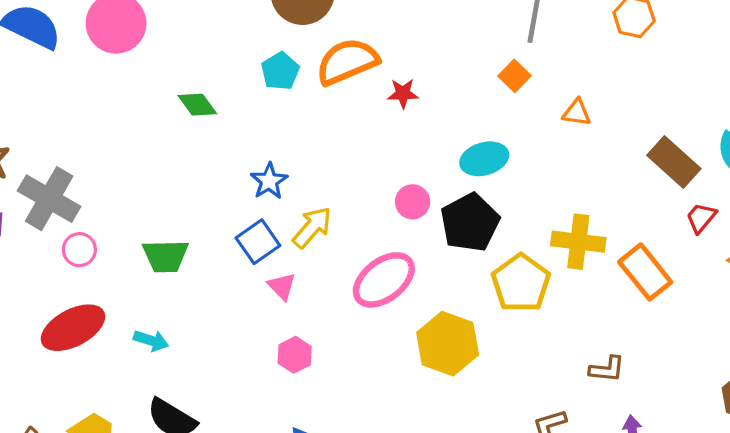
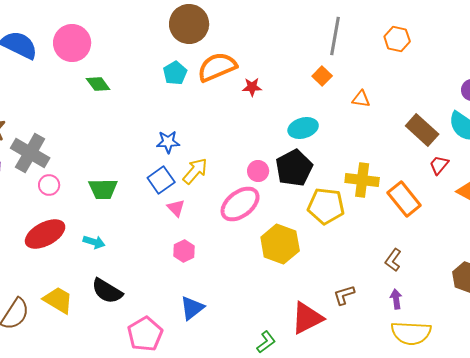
green diamond: (197, 105) -> (98, 84), moved
blue star: (269, 181) -> (168, 142), turned 30
pink circle: (413, 202) -> (258, 171), moved
yellow pentagon: (521, 283) -> (326, 206), turned -30
brown L-shape: (607, 369) -> (393, 260), moved, turned 120

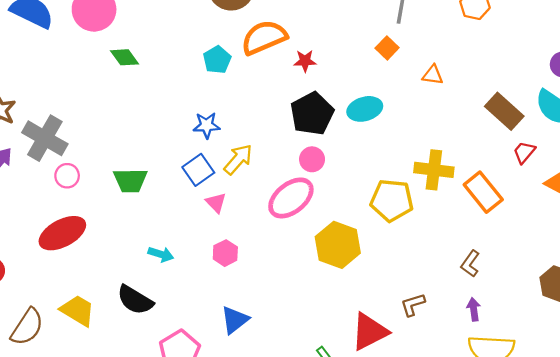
cyan pentagon: (175, 73) -> (217, 60), moved
black pentagon: (294, 168) -> (312, 114), moved
cyan arrow: (94, 242) -> (161, 254), moved

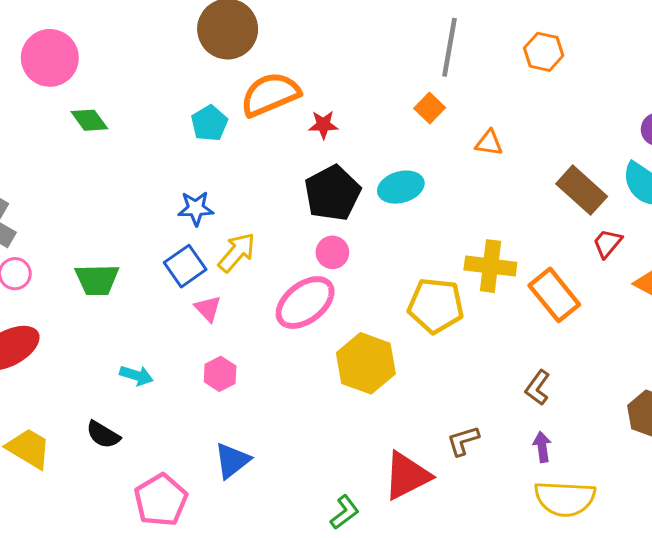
black semicircle: (135, 300) -> (103, 435), size x0.7

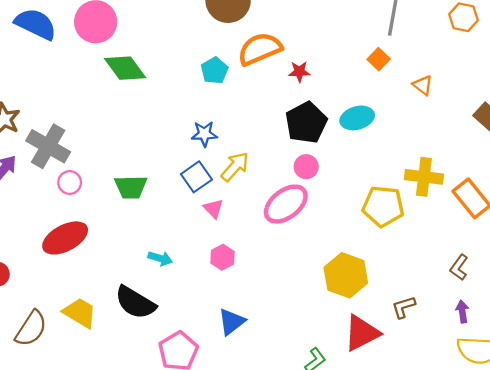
green diamond: (89, 120) -> (125, 68), size x1.5
orange triangle: (489, 143) -> (423, 85), turned 30
yellow hexagon: (366, 363) -> (346, 275), moved
black semicircle: (103, 435) -> (135, 302), size x1.6

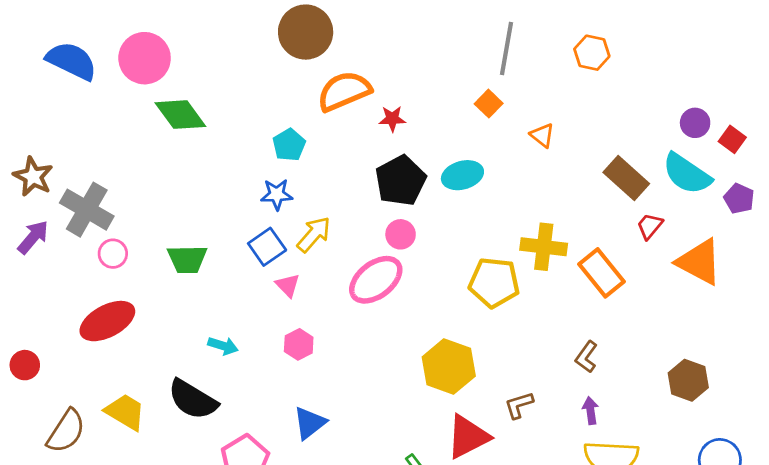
cyan pentagon: (215, 70) -> (289, 145), moved

